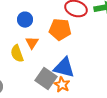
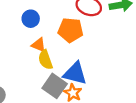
orange triangle: (32, 43) -> (39, 45), turned -40
yellow semicircle: (17, 54) -> (45, 60), moved

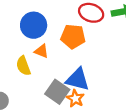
blue circle: (31, 19) -> (34, 25), size x1.5
yellow semicircle: (45, 60) -> (23, 66), moved

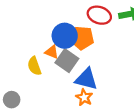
blue circle: (34, 25) -> (65, 36), moved
gray square: (57, 92) -> (67, 61), moved

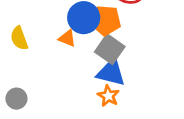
gray square: (67, 61) -> (110, 49), moved
yellow semicircle: (34, 66) -> (19, 38), moved

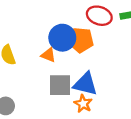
gray square: (110, 49) -> (60, 85), moved, turned -35

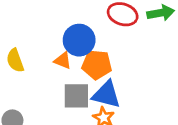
orange pentagon: (81, 40) -> (97, 65), moved

